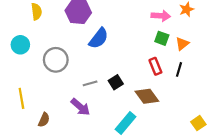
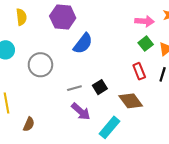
green square: (162, 38) -> (146, 44), turned 32
purple arrow: (80, 107) -> (81, 112), moved

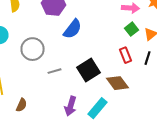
black square: (100, 87) -> (88, 70), size x1.6
gray line: (74, 88) -> (54, 71), moved
purple arrow: (81, 112) -> (70, 106), moved, turned 66

